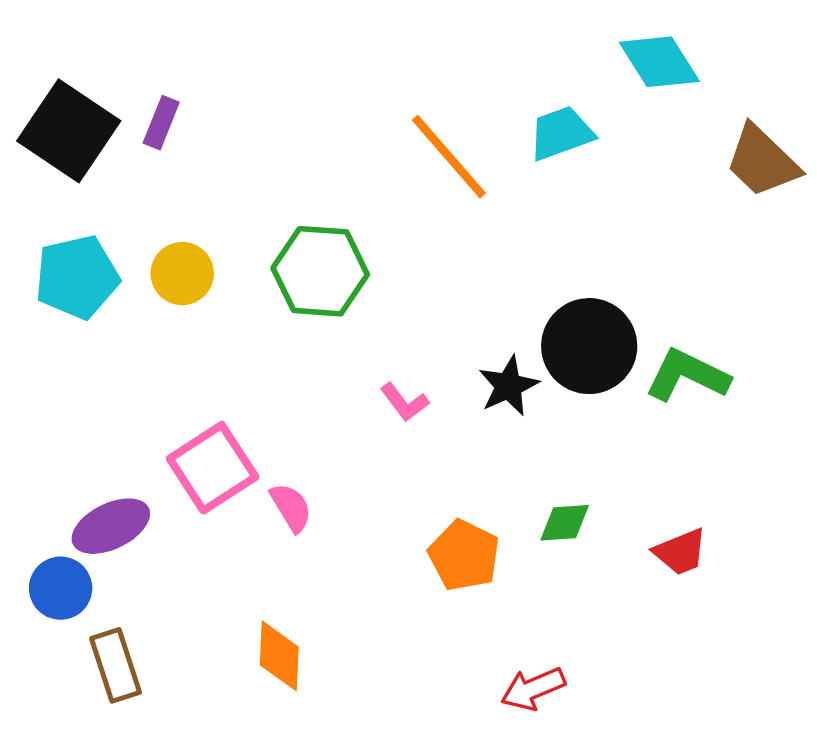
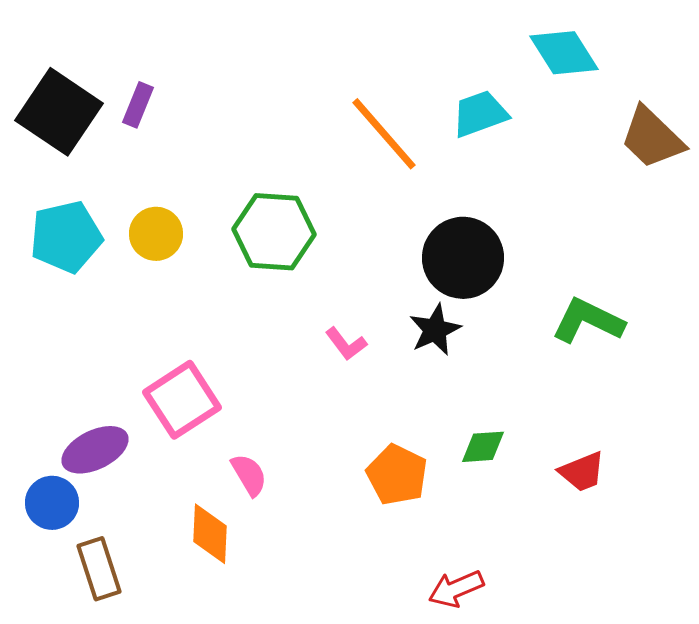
black circle: (589, 346) -> (463, 258), moved
pink semicircle: (291, 507) -> (249, 475), moved
orange diamond: (279, 656) -> (210, 534), moved

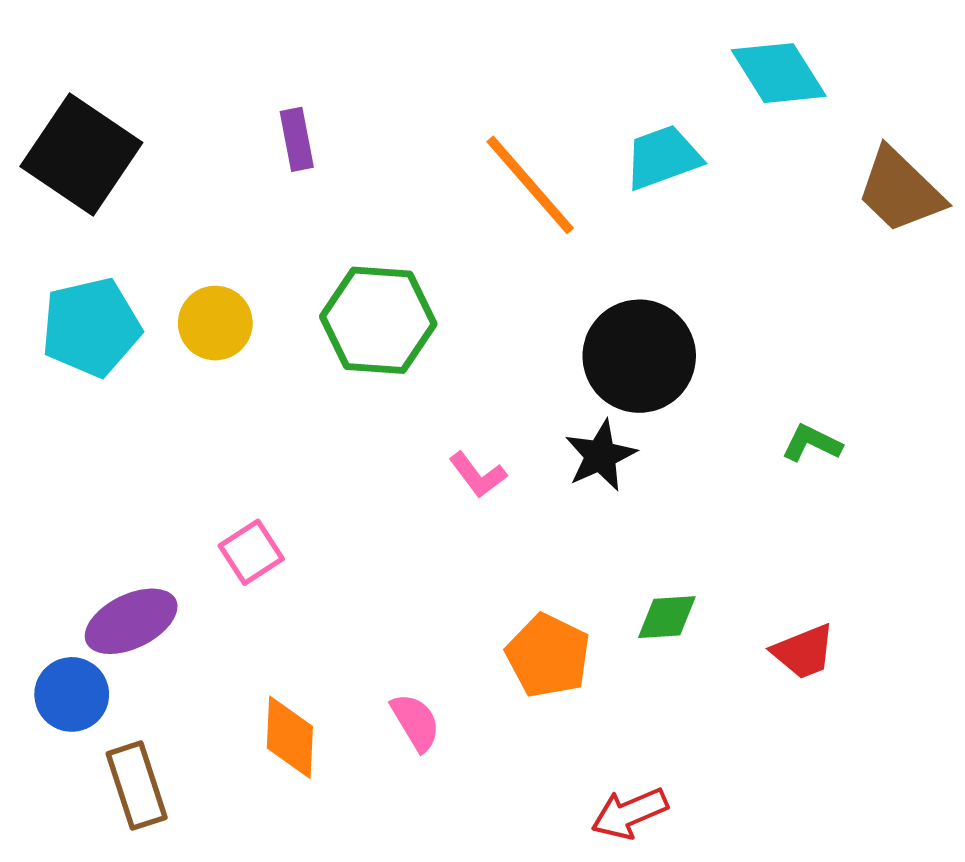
purple rectangle: (138, 105) -> (297, 139), moved, turned -33
green L-shape: (588, 321) -> (812, 443), size x0.6
pink square: (182, 400) -> (251, 552), size x0.6
pink semicircle: (249, 475) -> (416, 722), moved

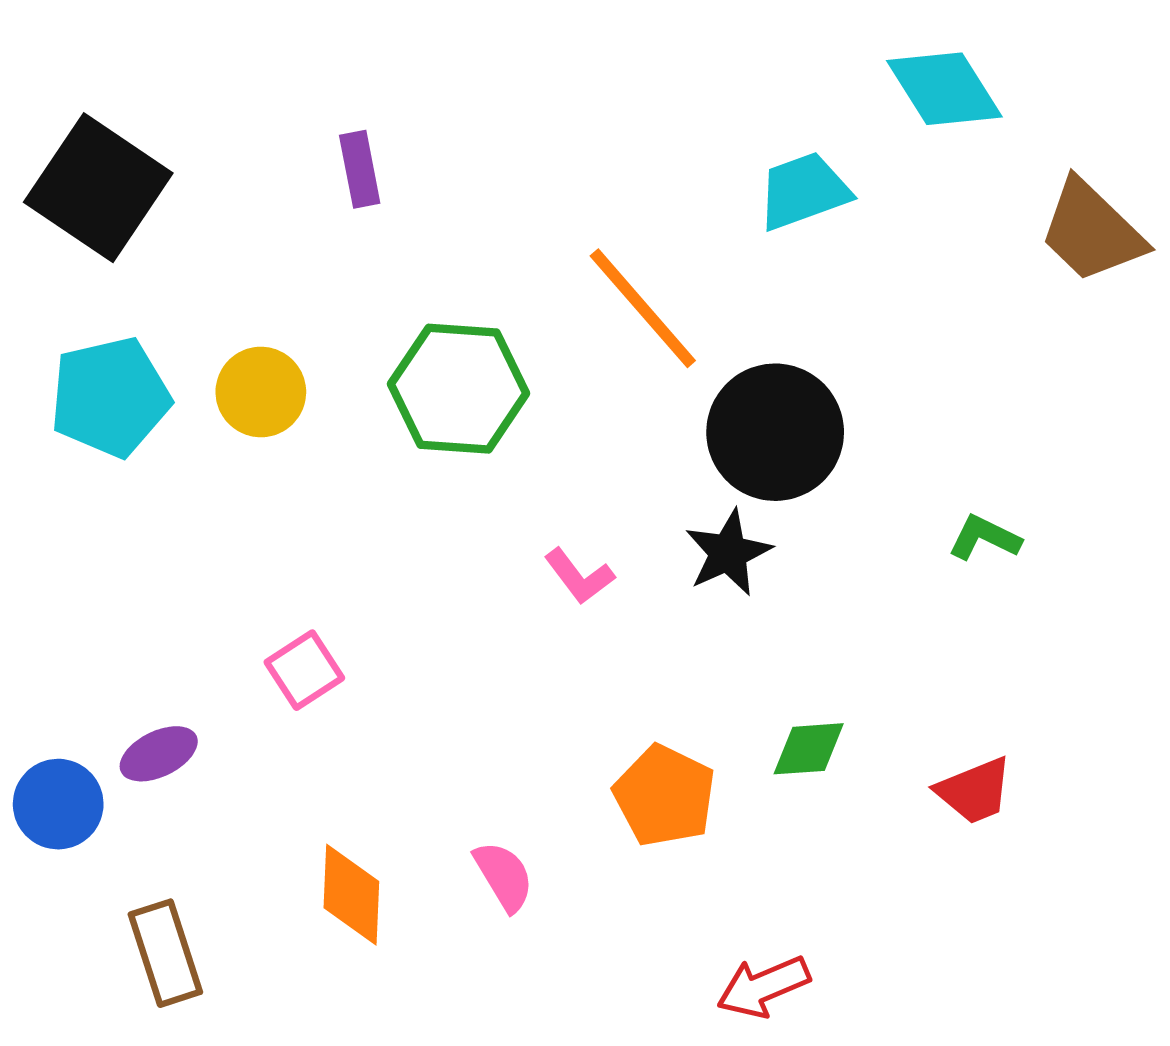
orange line: (530, 185) -> (643, 308), moved
purple ellipse: (131, 621) -> (159, 754), size x0.7
blue circle: (72, 694) -> (58, 804), moved

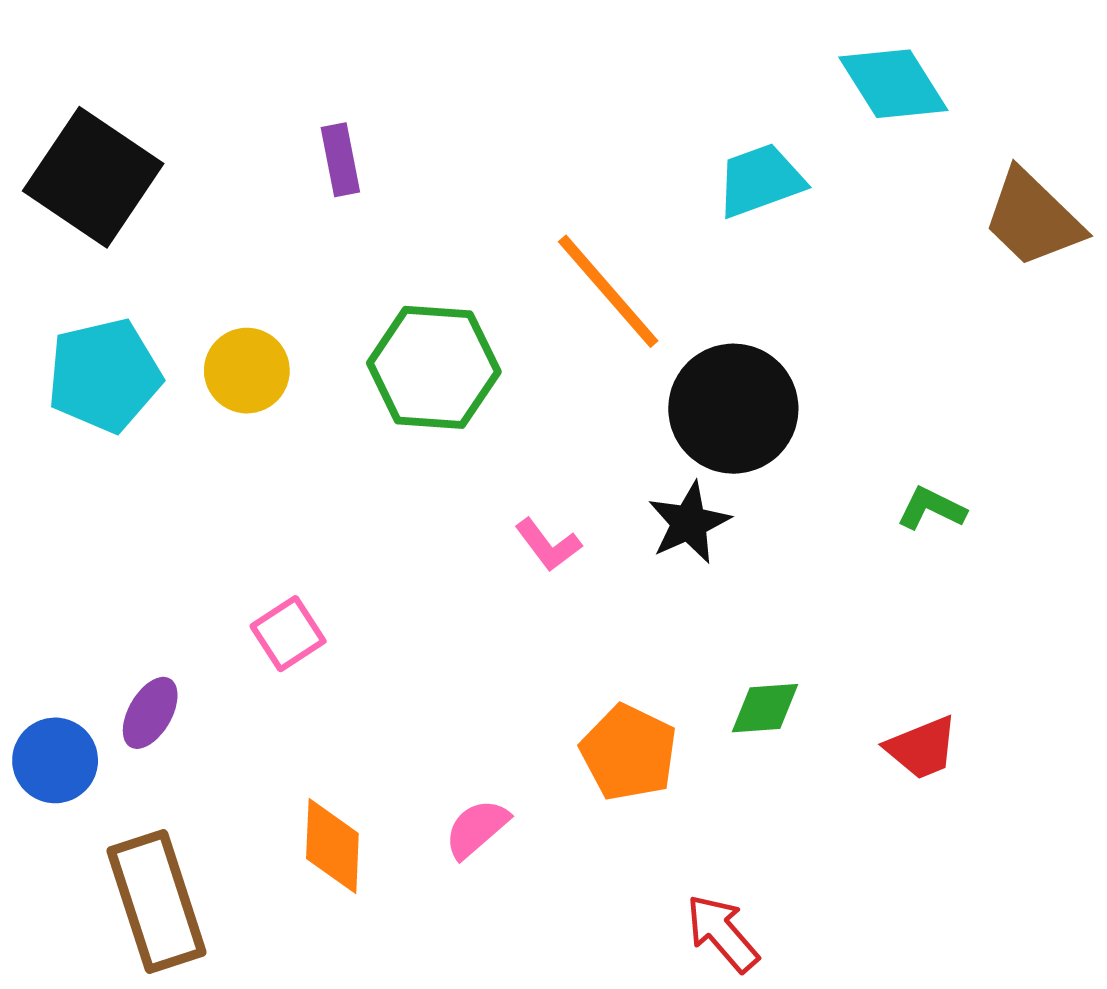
purple ellipse: (159, 754) -> (150, 713), turned -34
pink semicircle: (504, 876) -> (477, 829), turned -100
brown rectangle: (165, 953) -> (157, 901), size x1.4
red arrow: (763, 987) -> (722, 933), turned 72

